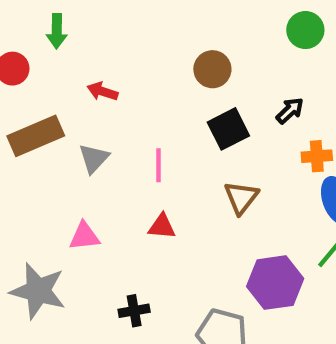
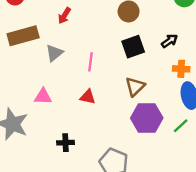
red arrow: (103, 91) -> (64, 16), turned -84
purple hexagon: (275, 283) -> (147, 118), moved

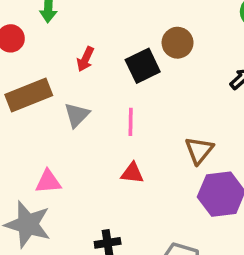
black square: (133, 47) -> (143, 66), moved
pink triangle: (43, 96) -> (48, 182), moved

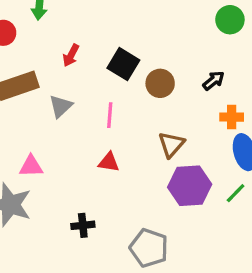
brown circle: (178, 43) -> (160, 83), moved
black square: (143, 66) -> (123, 64), turned -36

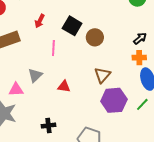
black arrow: (214, 81) -> (140, 38), moved
gray triangle: (61, 106) -> (35, 75), moved
pink line: (110, 115) -> (53, 48), moved

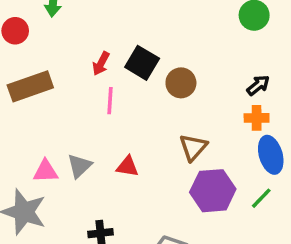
red arrow: (40, 21) -> (101, 63), moved
gray triangle: (35, 75) -> (79, 166), moved

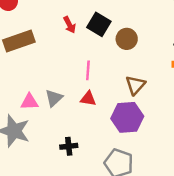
red arrow: (101, 63) -> (69, 25), turned -56
pink line: (110, 101) -> (88, 70), moved
purple hexagon: (213, 191) -> (127, 117), moved

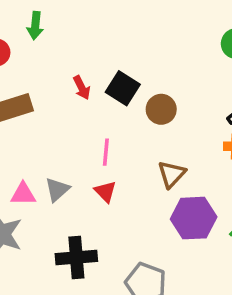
red triangle: (88, 99) -> (105, 192), turned 35
purple hexagon: (127, 117) -> (194, 218), moved
black cross: (69, 146) -> (76, 258), size x1.6

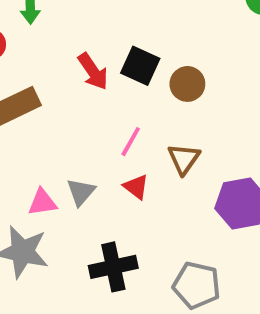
red arrow: (82, 88) -> (93, 71), size x1.4
pink line: (106, 152) -> (131, 142), turned 32
brown triangle: (172, 174) -> (184, 159), moved

